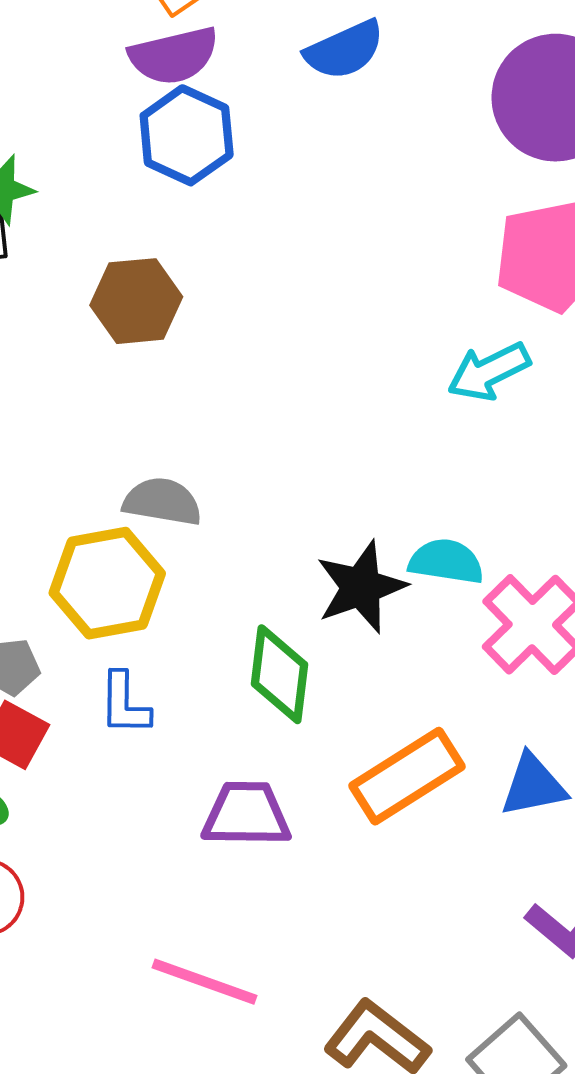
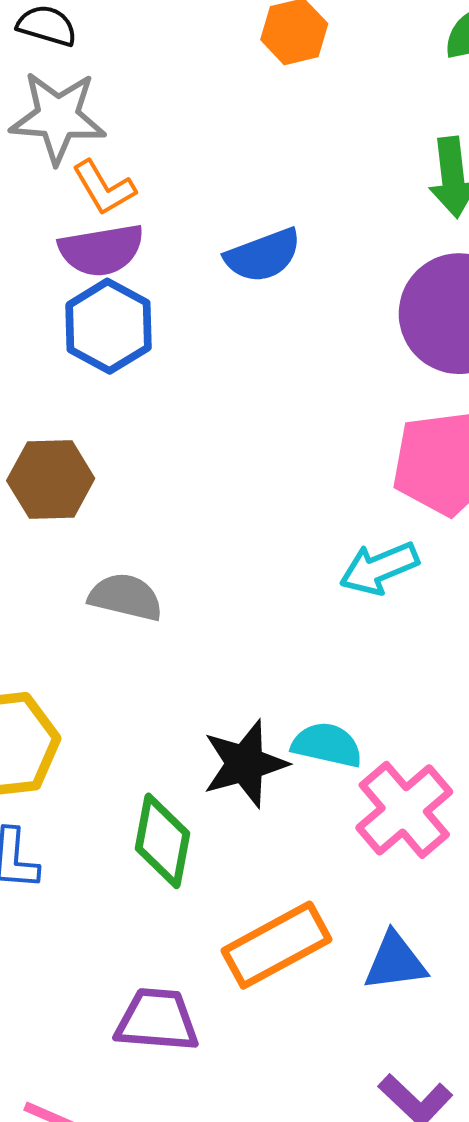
gray semicircle: (162, 502) -> (126, 597), moved
purple trapezoid: (246, 814) -> (157, 1020), moved

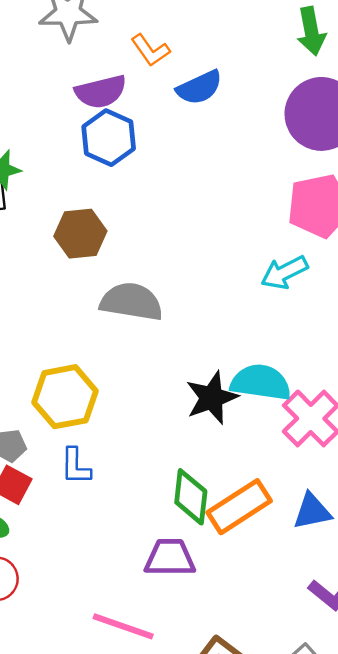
orange L-shape: (104, 188) -> (150, 50), moved
gray semicircle: (126, 597) -> (131, 302), size x1.4
cyan semicircle: (327, 745) -> (261, 382), size x1.4
green diamond: (162, 841) -> (191, 497), moved

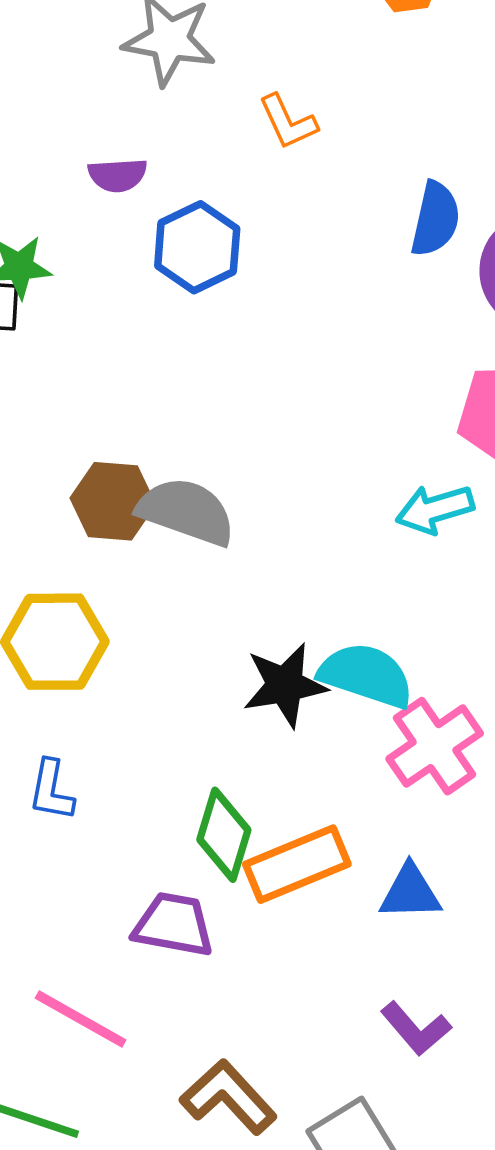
blue semicircle: (199, 87) -> (435, 219), moved, turned -63
purple semicircle: (101, 92) -> (118, 175), moved, size x0.7
brown hexagon: (80, 234) -> (113, 501), moved
blue L-shape: (76, 466) -> (51, 790), moved

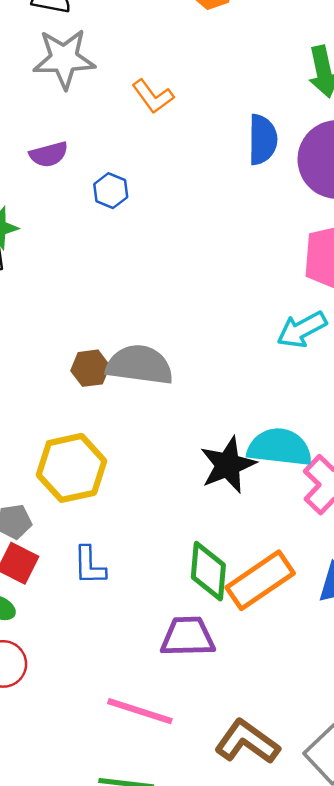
blue hexagon: (197, 247) -> (111, 191), size x0.6
brown hexagon: (113, 501) -> (90, 368), size x0.7

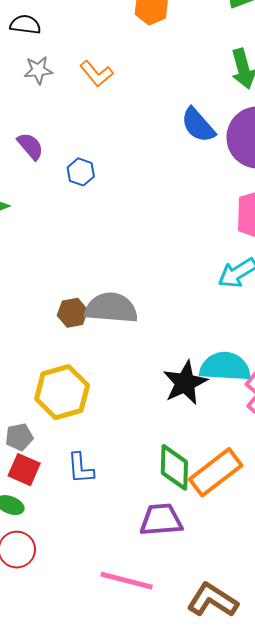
gray star: (64, 59) -> (38, 70), size x0.6
orange L-shape: (153, 96) -> (96, 74), moved
blue semicircle: (263, 140) -> (198, 125), turned 141
purple semicircle: (49, 154) -> (30, 146), turned -112

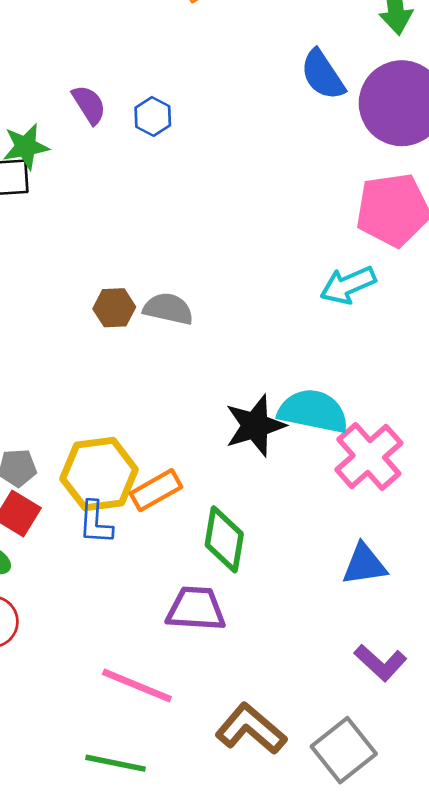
purple semicircle: (30, 146) -> (89, 105), moved
gray semicircle: (111, 308) -> (168, 309), size x0.7
yellow hexagon: (62, 392) -> (99, 474), moved
orange rectangle: (216, 472) -> (156, 490), moved, size x0.7

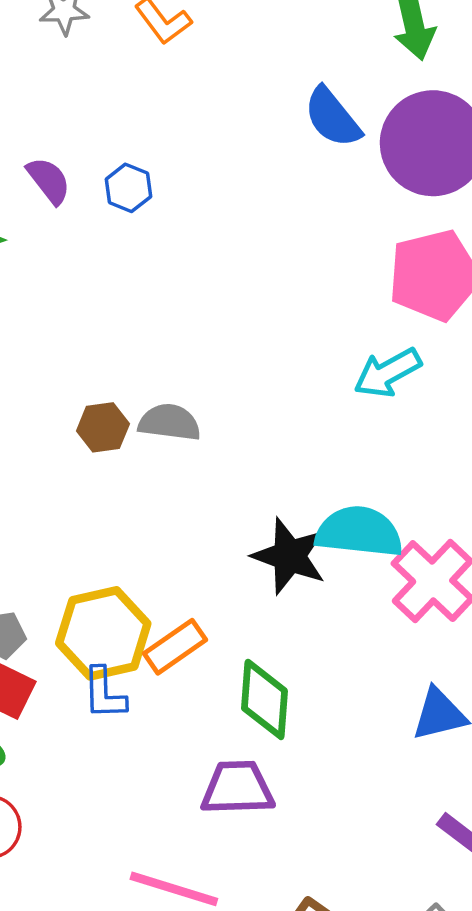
black star: (255, 426) -> (289, 556), turned -30

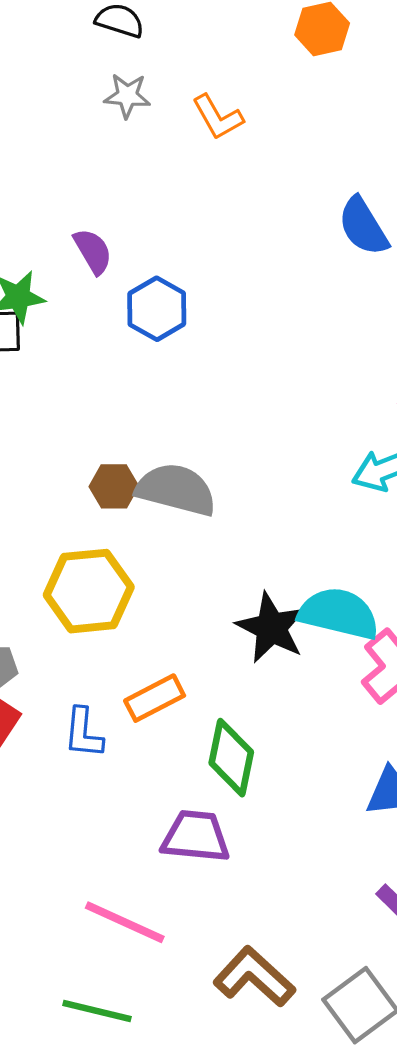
blue hexagon: (128, 188) -> (157, 309), moved, size x1.4
gray semicircle: (169, 422) -> (176, 490), size x1.4
yellow hexagon: (103, 633) -> (89, 591), moved

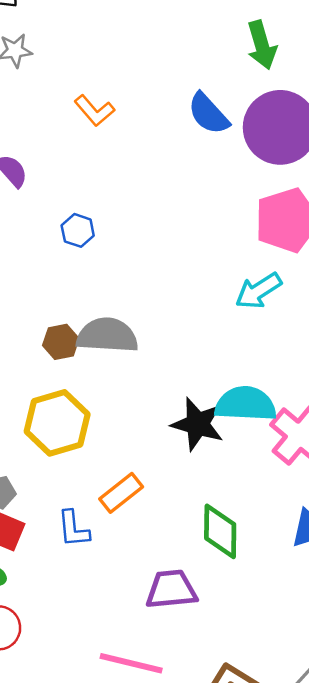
orange L-shape: (218, 117) -> (94, 111), moved
blue hexagon: (157, 309) -> (78, 230), moved, size x0.7
green diamond: (231, 758) -> (220, 531), moved

